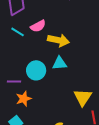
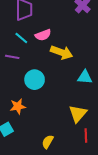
cyan triangle: (60, 63) -> (85, 77), moved
purple line: (14, 81) -> (12, 57), moved

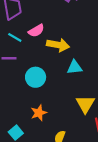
cyan triangle: (85, 77) -> (75, 67), moved
orange star: (18, 106) -> (39, 113), moved

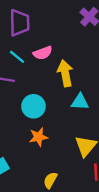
yellow arrow: (58, 45) -> (65, 73), turned -120
orange star: (39, 113) -> (38, 137), moved

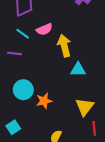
cyan circle: (33, 106) -> (23, 90), moved

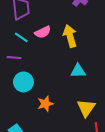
yellow arrow: (64, 46) -> (70, 36), moved
cyan circle: (23, 90) -> (23, 82), moved

